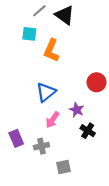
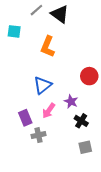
cyan square: (29, 34) -> (14, 31), moved
purple rectangle: (16, 138) -> (25, 118), moved
gray square: (63, 167) -> (85, 147), moved

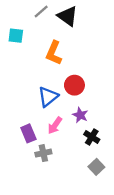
red circle: (89, 76) -> (74, 85), moved
gray square: (85, 147) -> (96, 167), turned -32

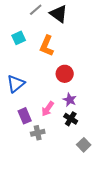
cyan square: (16, 36) -> (19, 38), moved, turned -32
blue triangle: (48, 97) -> (16, 84), moved
black cross: (92, 137) -> (71, 119), moved

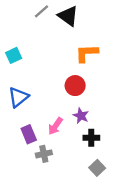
cyan square: (19, 38) -> (14, 55), moved
orange L-shape: (47, 46) -> (87, 53), moved, turned 65
black cross: (71, 119) -> (91, 138), moved, turned -32

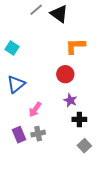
cyan square: (14, 55) -> (12, 48), turned -32
pink arrow: (55, 126) -> (35, 109), moved
purple rectangle: (29, 134) -> (19, 135), moved

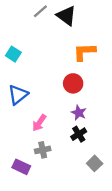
black cross: (79, 119) -> (79, 134), moved, turned -32
purple rectangle: (19, 135) -> (21, 167), moved, turned -42

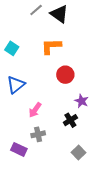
orange L-shape: (84, 52) -> (51, 46), moved
purple star: (79, 113) -> (82, 101), moved
gray square: (95, 163) -> (78, 153), moved

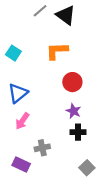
purple star: (82, 101) -> (74, 111), moved
pink arrow: (35, 110) -> (22, 121), moved
black cross: (70, 120) -> (78, 132), turned 32

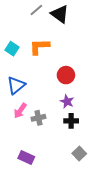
orange L-shape: (57, 51) -> (39, 47), moved
gray cross: (42, 148) -> (38, 118), moved
purple rectangle: (21, 164) -> (26, 158), moved

